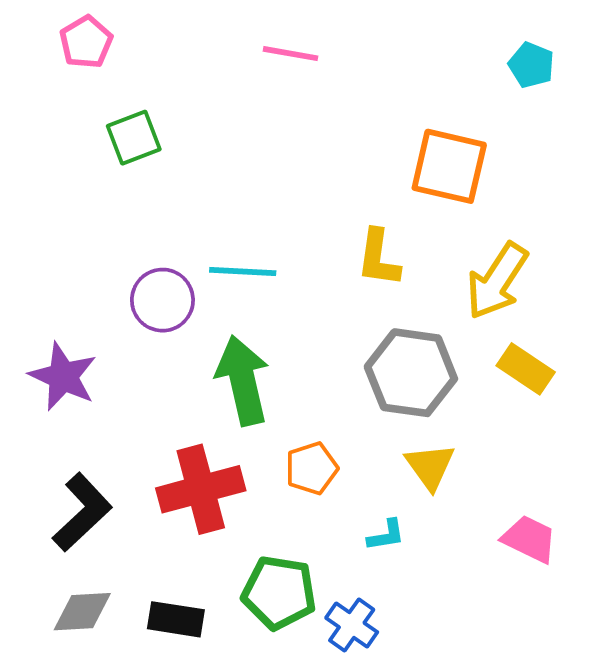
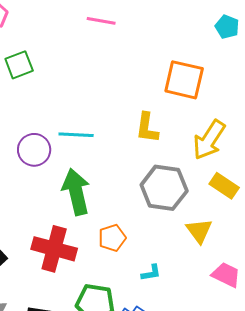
yellow triangle: (430, 466) -> (199, 231), moved
red cross: (201, 489) -> (54, 249), turned 30

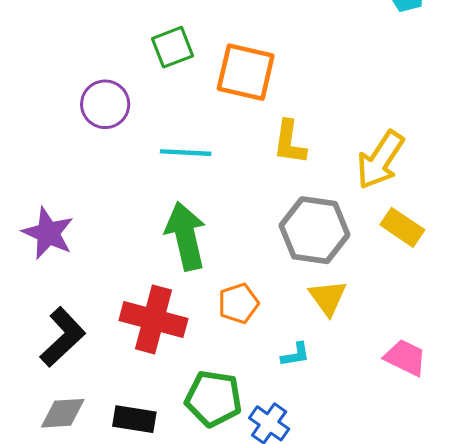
green square: (19, 65) -> (172, 47), moved
orange square: (184, 80) -> (246, 72), moved
purple circle: (34, 150) -> (105, 104), moved
yellow triangle: (199, 231) -> (328, 298), moved

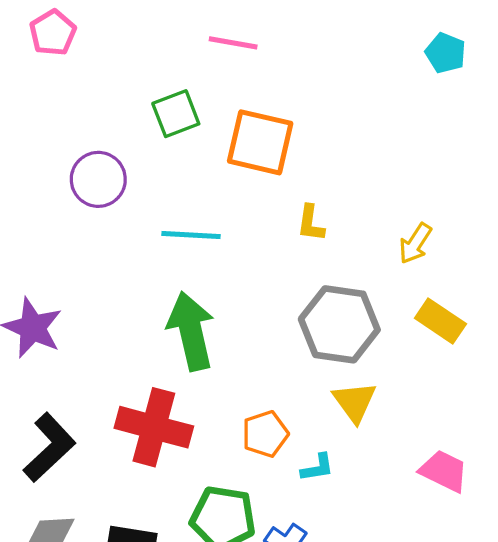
yellow L-shape: (290, 142) -> (311, 223), size x0.7
yellow arrow: (380, 160) -> (415, 243), size x0.6
orange pentagon: (238, 303) -> (265, 434), moved

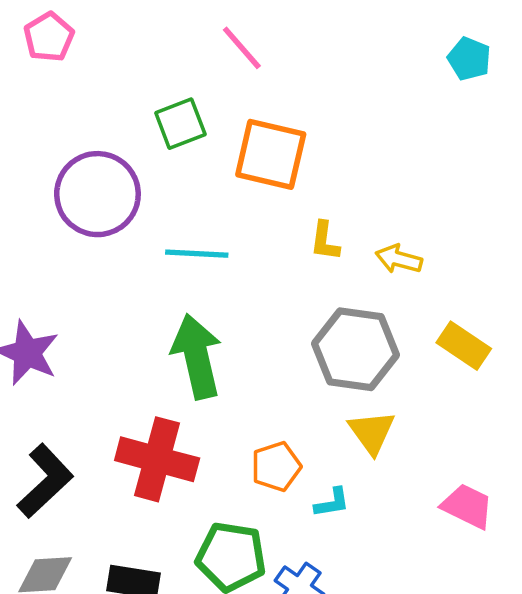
pink line: (233, 43) -> (242, 48), turned 39
purple circle: (98, 179) -> (97, 194), size x1.4
yellow arrow: (415, 243) -> (399, 259), moved, turned 72

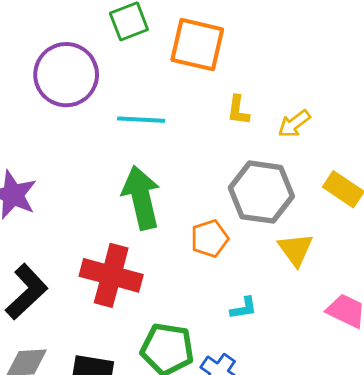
yellow arrow: (399, 259) -> (294, 124), turned -52
yellow triangle: (372, 432) -> (296, 249), moved
orange pentagon: (276, 467) -> (209, 239), moved

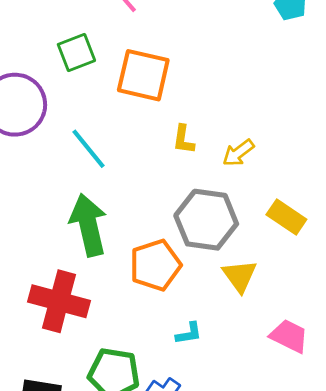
cyan line: (141, 120) -> (88, 149), turned 48
orange pentagon: (209, 239) -> (155, 265), size x1.4

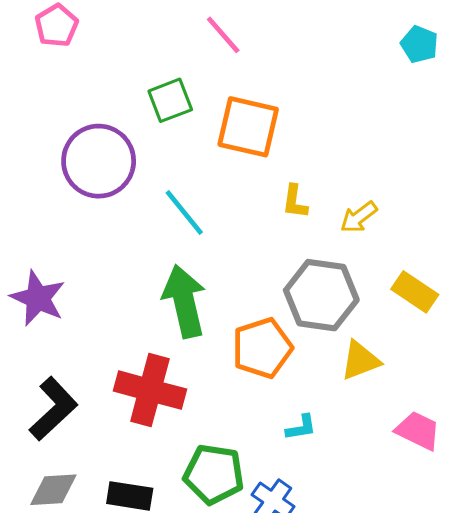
yellow triangle: (240, 276) -> (360, 360), turned 45

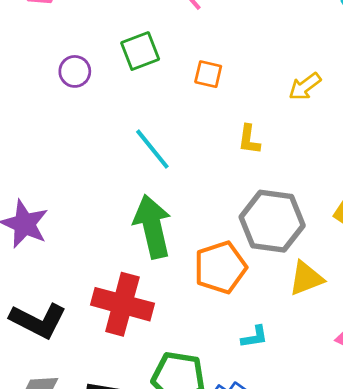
orange square: (248, 127) -> (208, 74), size x0.5
purple circle: (99, 161) -> (75, 71), moved, size x0.5
yellow arrow: (359, 217) -> (305, 86), moved
black L-shape: (53, 409) -> (38, 321), turned 70

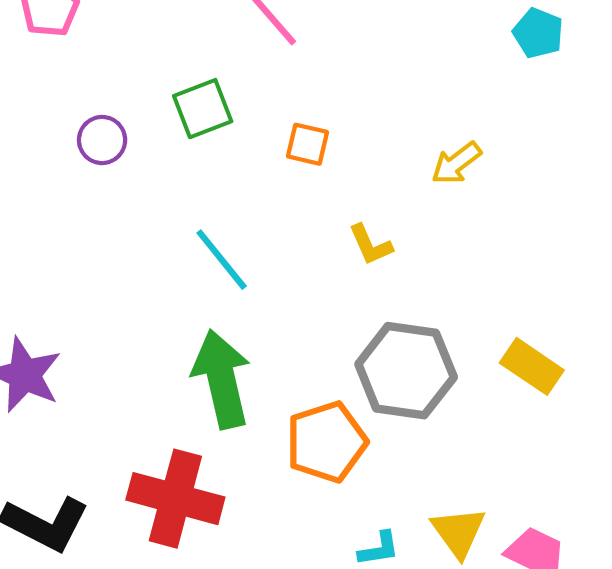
yellow L-shape: (249, 139) -> (370, 245), turned -32
yellow triangle: (306, 278) -> (458, 532), moved, turned -45

